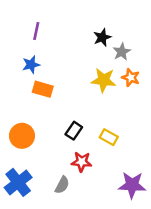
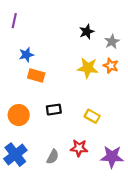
purple line: (36, 31) -> (14, 21), moved
gray star: (122, 52) -> (112, 42), moved
black rectangle: (74, 131) -> (54, 110), moved, turned 48
red star: (82, 162) -> (79, 148), moved

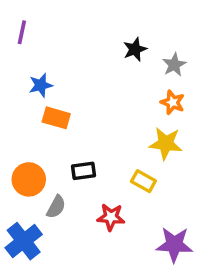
yellow star: (88, 68) -> (166, 143), moved
red star: (79, 148) -> (111, 217), moved
gray semicircle: (53, 157) -> (56, 207), moved

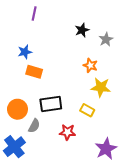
purple line: (22, 32) -> (34, 13), moved
orange star: (173, 102) -> (90, 65), moved
black rectangle: (84, 171) -> (51, 104), size x1.5
purple star: (174, 244) -> (106, 149), turned -30

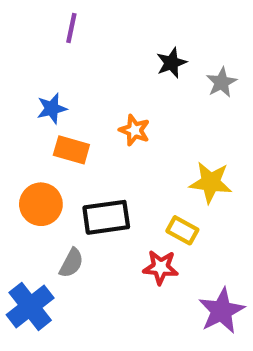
orange star: (90, 65) -> (134, 130), moved
orange circle: (17, 109) -> (41, 204), moved
red star: (67, 132) -> (161, 267), moved

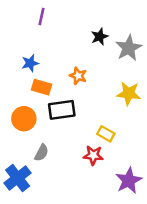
gray star: (222, 82) -> (129, 48), size x1.5
yellow star: (211, 182) -> (129, 93), moved
black rectangle: (106, 217) -> (62, 110), moved

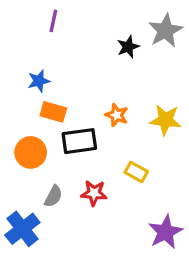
gray star: (129, 48) -> (165, 31), moved
orange star: (78, 76) -> (117, 115), moved
red star: (93, 155) -> (94, 193), moved

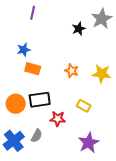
black rectangle: (79, 141) -> (40, 100), moved
orange circle: (31, 152) -> (16, 104), moved
gray semicircle: (53, 196) -> (37, 136), moved
purple star: (165, 232) -> (89, 143), moved

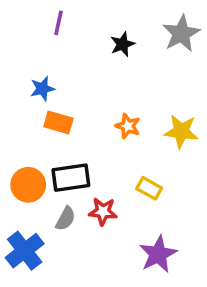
black star: (79, 29) -> (122, 44), moved
gray semicircle: (37, 136) -> (66, 219), moved

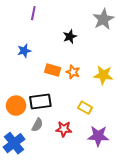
black star: (122, 44) -> (70, 37), moved
orange rectangle: (58, 123) -> (53, 70), moved
red star: (103, 211) -> (64, 129), moved
purple star: (158, 254) -> (98, 136), moved, turned 30

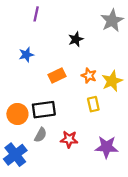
orange rectangle: (53, 70) -> (57, 76), turned -42
orange star: (73, 72) -> (89, 76), moved
yellow star: (103, 75) -> (112, 81), turned -30
yellow rectangle: (85, 108) -> (93, 104), moved, turned 48

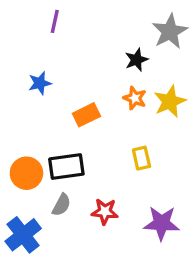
black star: (76, 39) -> (136, 60), moved
orange star: (89, 76) -> (135, 98), moved
yellow star: (112, 81) -> (170, 101), moved

